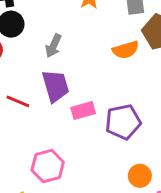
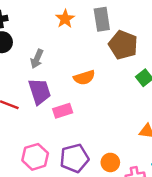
orange semicircle: (126, 50) -> (84, 78), moved
purple pentagon: (123, 122) -> (74, 158), moved

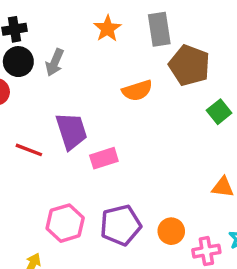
gray arrow: (37, 59) -> (55, 62), moved
orange semicircle: (84, 78) -> (137, 90), moved

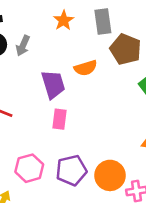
purple trapezoid: (71, 131) -> (53, 84), moved
pink rectangle: (104, 158) -> (59, 119), turned -66
orange circle: (171, 231) -> (110, 175), size x1.5

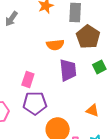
purple trapezoid: (53, 84) -> (68, 70), moved
purple pentagon: (71, 170) -> (35, 103), moved

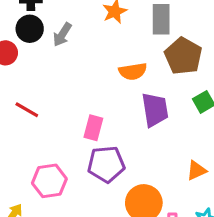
orange triangle: (92, 110) -> (196, 170), turned -40

